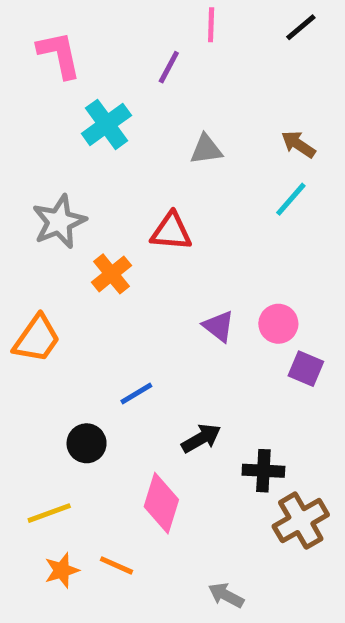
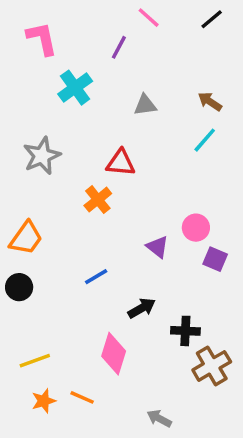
pink line: (211, 25) -> (149, 18), turned -50
orange cross: (111, 274) -> (98, 200), moved
purple triangle: (219, 326) -> (157, 247), moved
black circle: (87, 443) -> (19, 287), moved

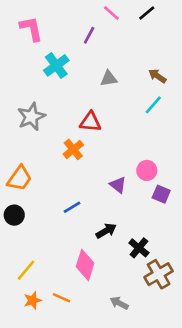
black line: (212, 19) -> (147, 13), moved
black cross: (185, 331) -> (139, 248), turned 36
yellow line: (35, 361) -> (26, 270), turned -30
gray arrow: (159, 418) -> (119, 303), moved

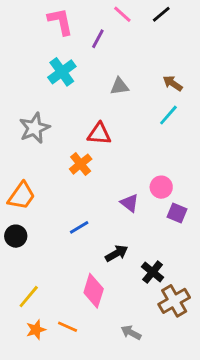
pink L-shape: (31, 29) -> (60, 21), moved

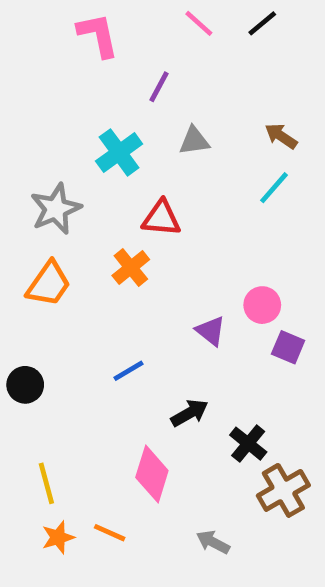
purple line: (98, 39) -> (159, 87), moved
cyan cross: (62, 72) -> (119, 152), moved
orange trapezoid: (22, 196) -> (49, 284), moved
yellow line: (29, 297) -> (46, 483), turned -55

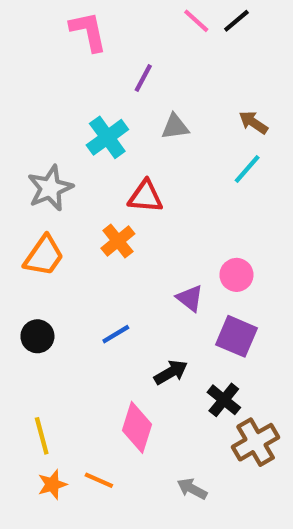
pink line: (199, 23) -> (196, 21), moved
purple square: (288, 347) -> (236, 336), moved, size x1.4
black circle: (25, 385) -> (37, 336), moved

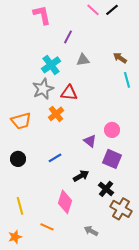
cyan line: (247, 169) -> (127, 80), moved, turned -56
gray star: (50, 188) -> (43, 89), moved
orange trapezoid: (44, 256) -> (21, 121), turned 40
brown cross: (256, 442) -> (121, 209), turned -30
orange star: (52, 484) -> (15, 237), moved

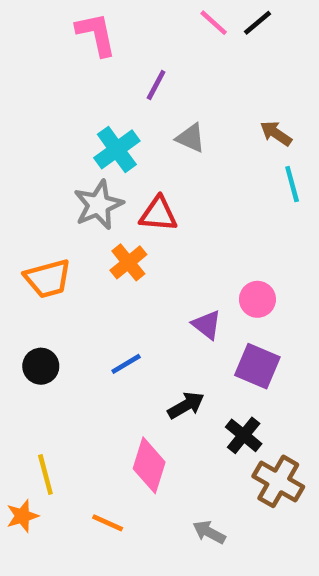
gray triangle: (83, 60) -> (191, 138), turned 32
orange star: (15, 237) -> (22, 516), moved

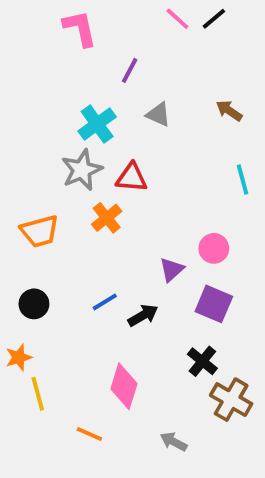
cyan line: (292, 184) -> (243, 180), moved
purple triangle: (207, 325) -> (172, 269), turned 40
black arrow: (186, 405) -> (143, 315), moved
orange star: (22, 516) -> (19, 357), moved

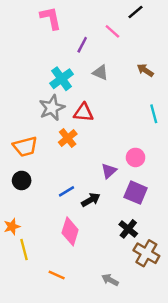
pink line: (177, 19) -> (112, 31), moved
black circle: (34, 304) -> (22, 180), moved
pink diamond: (124, 386) -> (70, 231), moved

